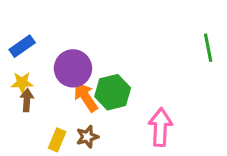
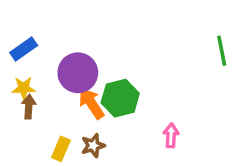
pink arrow: (160, 127) -> (171, 135), size x0.6

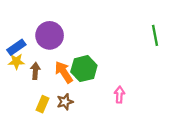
blue rectangle: (24, 49) -> (16, 47), moved
purple circle: (78, 73) -> (50, 35), moved
brown arrow: (29, 107) -> (35, 71), moved

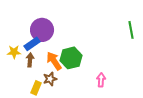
blue rectangle: (16, 47) -> (32, 44), moved
brown star: (65, 102) -> (50, 79), moved

